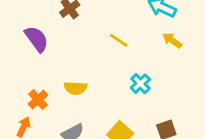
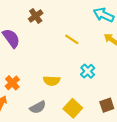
yellow semicircle: (76, 88) -> (52, 81), moved

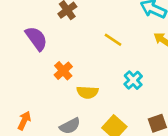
orange cross: (12, 83) -> (63, 71), moved

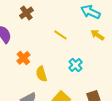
yellow semicircle: (87, 92) -> (41, 74), turned 70

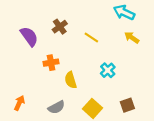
brown cross: (26, 13) -> (60, 27), moved
orange cross: (23, 58) -> (51, 63), turned 32

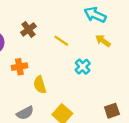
cyan cross: (108, 70) -> (83, 67), moved
brown square: (127, 105) -> (112, 111), moved

